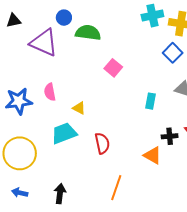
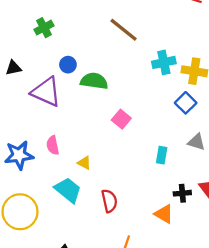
cyan trapezoid: (64, 133) -> (68, 190), turned 60

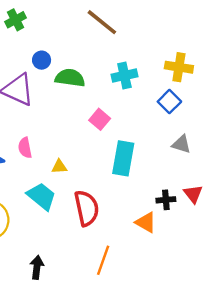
cyan cross: (164, 62) -> (124, 75), moved
cyan rectangle: (162, 155) -> (123, 158), moved, size x1.8
yellow triangle: (84, 163) -> (59, 167), turned -32
red semicircle: (109, 201) -> (87, 208), size x1.4

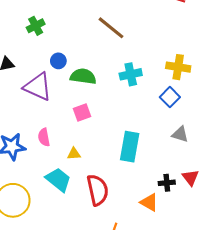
pink square: (100, 119) -> (82, 113), moved, turned 30

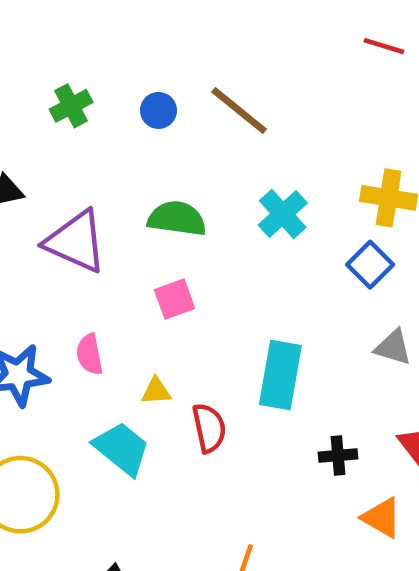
blue circle: (58, 61) -> (158, 110), moved
cyan cross: (131, 74) -> (283, 214), turned -30
black cross: (167, 183) -> (338, 456), moved
red semicircle: (98, 190) -> (209, 428), moved, size x0.7
orange triangle: (149, 202) -> (382, 518), moved

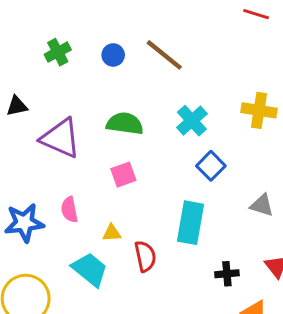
blue square: (370, 265) -> (211, 166), moved

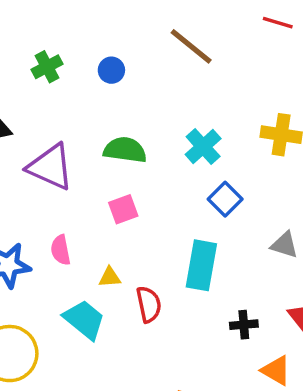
brown line: (164, 55) -> (191, 46), moved

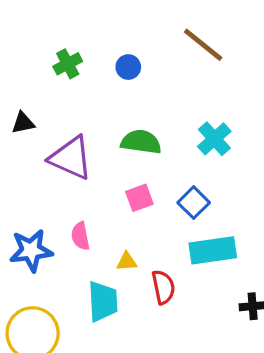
blue square: (225, 199) -> (194, 203), moved
cyan rectangle: (201, 265) -> (213, 250), turned 72
cyan trapezoid: (84, 320) -> (103, 301), turned 48

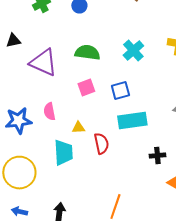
blue square: (194, 203) -> (120, 90), turned 30

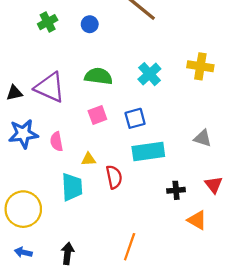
black triangle: (13, 40) -> (14, 93), moved
blue star: (18, 120) -> (23, 134), moved

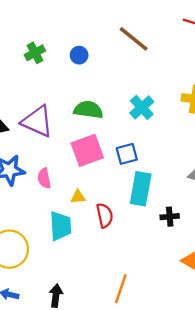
pink square: (97, 115) -> (87, 150), size x1.6
cyan rectangle: (148, 152) -> (141, 189), turned -72
black cross: (176, 190) -> (170, 217), moved

